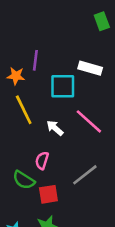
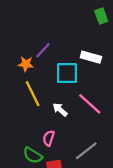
purple line: (35, 60) -> (43, 50), turned 36

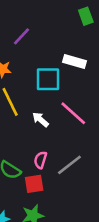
purple line: (43, 50) -> (22, 36), moved
pink semicircle: (49, 138) -> (40, 160), moved

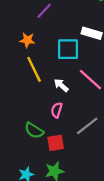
pink semicircle: (40, 160) -> (57, 110), moved

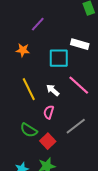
yellow line: (34, 69) -> (29, 89), moved
red square: (56, 143) -> (48, 141), turned -35

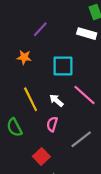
white rectangle: (80, 44) -> (87, 34), moved
green semicircle: (29, 130) -> (14, 127), moved, turned 30
red square: (48, 141) -> (41, 156), moved

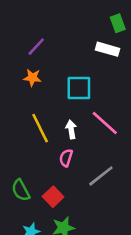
purple line: (40, 29) -> (36, 47), moved
white arrow: (56, 100) -> (71, 129), turned 40
green semicircle: (14, 127) -> (21, 190), moved

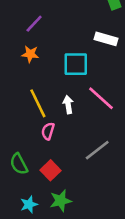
white rectangle: (107, 49) -> (106, 39), moved
pink semicircle: (66, 158) -> (48, 131), moved

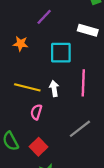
purple line: (34, 24) -> (44, 17), moved
pink line: (101, 98) -> (83, 83), turned 50
yellow line: (38, 103) -> (27, 87), turned -50

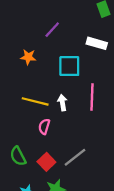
gray line: (80, 129) -> (75, 157), moved

